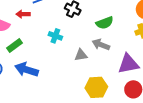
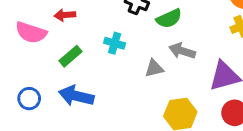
green semicircle: (105, 23) -> (169, 19), moved
green rectangle: (14, 46) -> (70, 56), moved

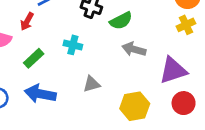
red arrow: (65, 15) -> (27, 21), turned -54
gray triangle: (154, 68) -> (92, 84), moved

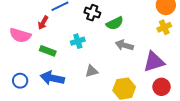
cyan cross: (73, 45) -> (78, 41), turned -32
green rectangle: (34, 58) -> (48, 51), turned 63

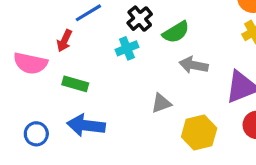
black cross: (92, 13) -> (140, 19), turned 35
cyan cross: (78, 41) -> (127, 48), moved
gray triangle: (92, 71) -> (161, 103), moved

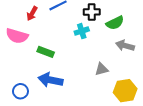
black cross: (140, 19) -> (92, 12), turned 35
red arrow: (64, 41) -> (32, 13), moved
blue circle: (36, 134) -> (20, 91), moved

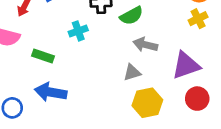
cyan cross: (82, 31) -> (78, 31), moved
gray triangle: (102, 69) -> (132, 73), moved

